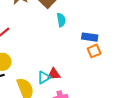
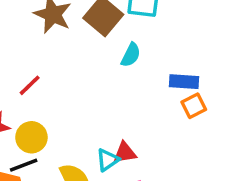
cyan semicircle: (61, 20) -> (131, 55), turned 40

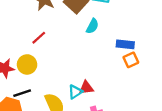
red line: (30, 85) -> (39, 38), moved
yellow circle: (31, 137) -> (27, 64), moved

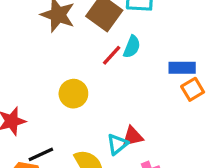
red line: (39, 38) -> (112, 55), moved
yellow circle: (27, 64) -> (73, 94), moved

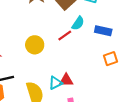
red line: (112, 55) -> (65, 35), moved
blue rectangle: (182, 68) -> (103, 31), moved

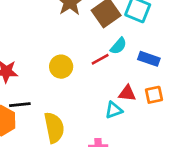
red triangle: (66, 80) -> (127, 93), moved
cyan triangle: (55, 83) -> (114, 110), moved

